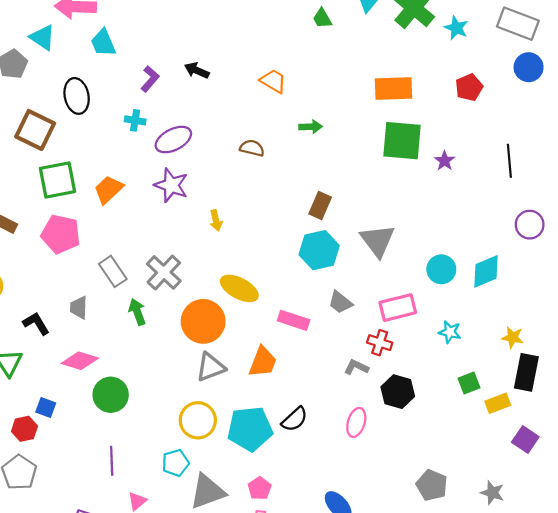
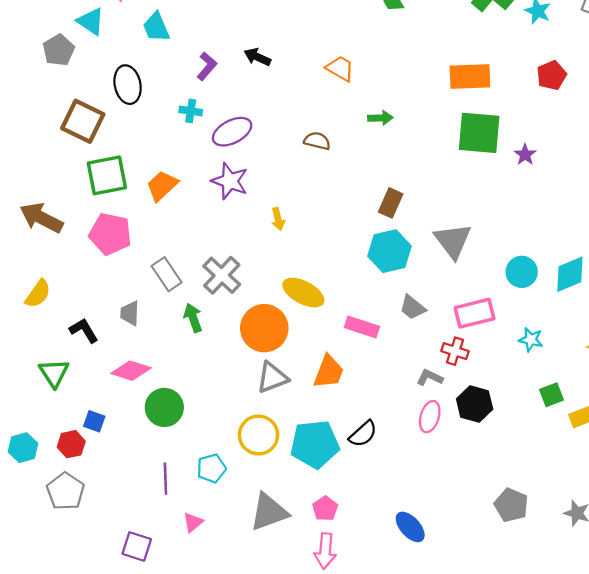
pink ellipse: (356, 422) -> (430, 417), moved
cyan pentagon: (175, 463) -> (211, 468), moved

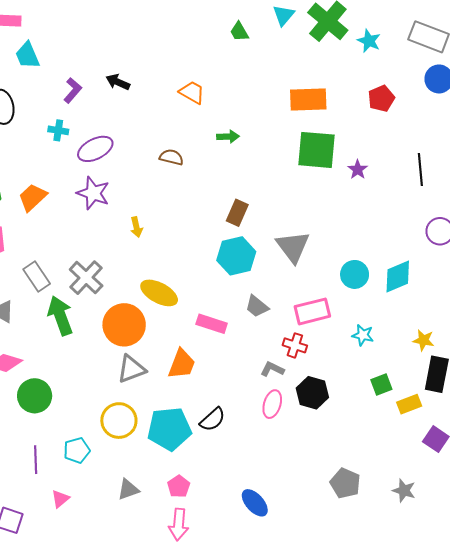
green arrow: (193, 318) -> (60, 316), size x1.5
gray triangle: (269, 512) -> (128, 489), size x0.6

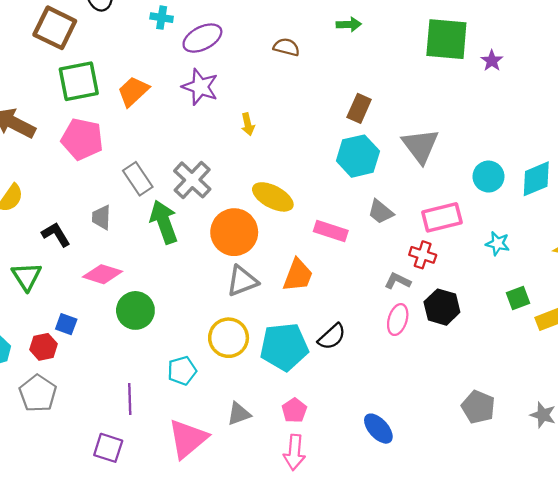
purple line: (36, 460) -> (130, 399), moved
pink triangle: (60, 499) -> (188, 439), moved, size x2.0

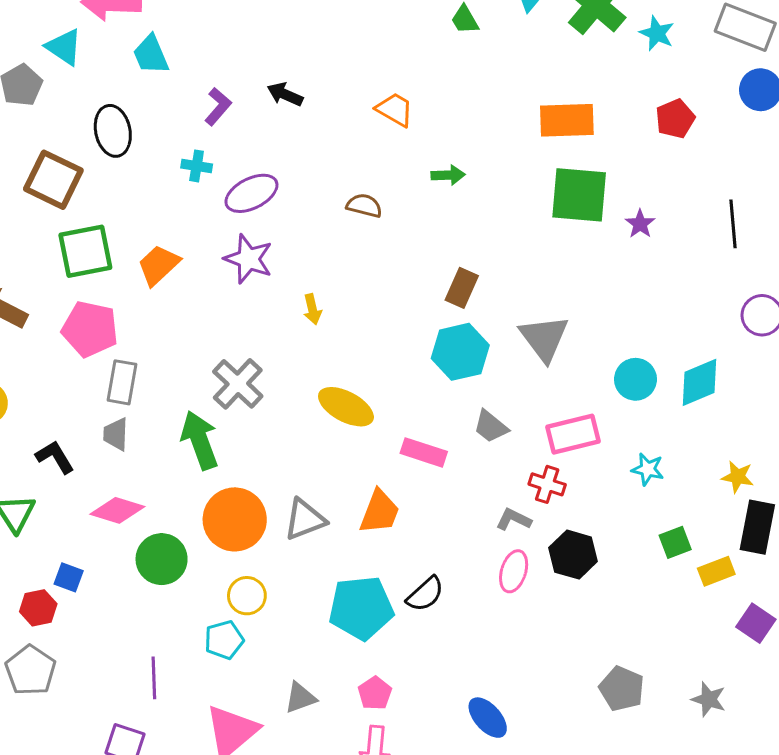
gray rectangle: (138, 179) -> (122, 382), moved, turned 44
orange circle: (234, 232) -> (235, 519), moved
yellow circle: (229, 338) -> (247, 596), moved, size x0.7

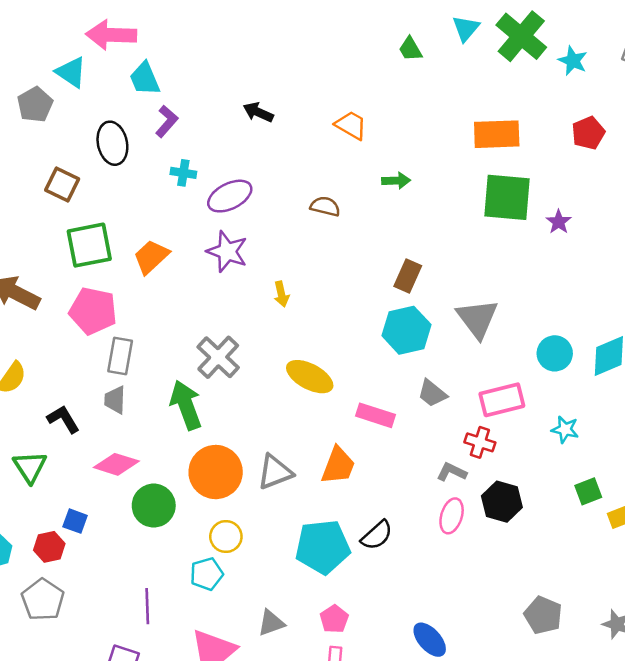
purple L-shape: (218, 107) -> (167, 121), moved
brown square: (53, 180) -> (62, 184), size x0.7

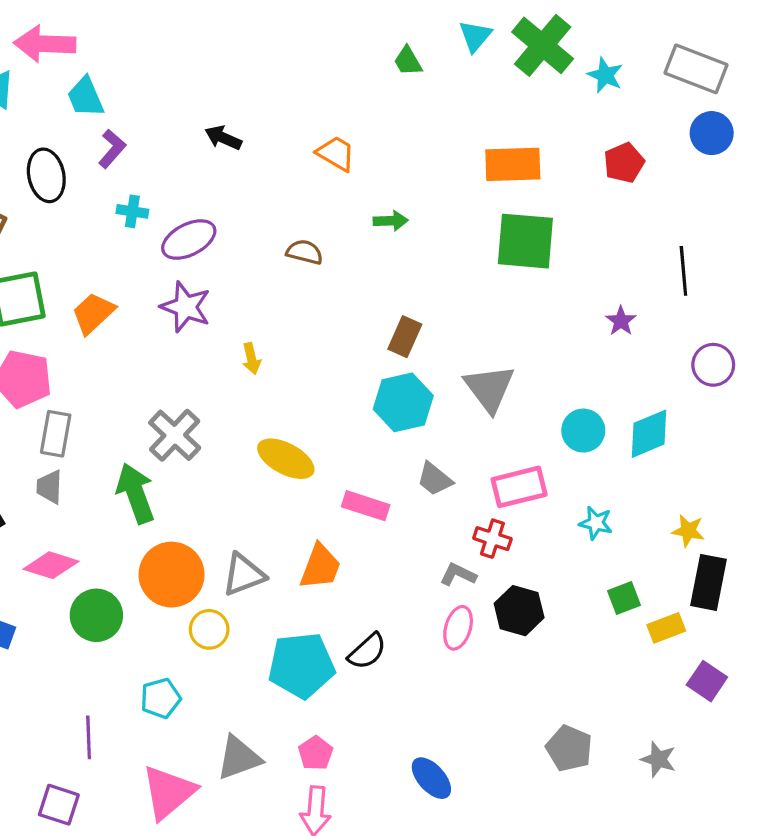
purple star: (559, 222) -> (621, 321), moved
yellow circle: (226, 536) -> (209, 629), moved
gray triangle: (271, 623) -> (239, 758), size x1.4

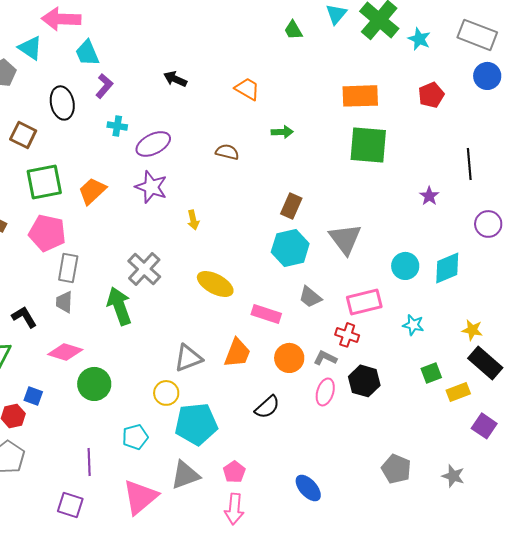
orange circle: (172, 575) -> (289, 358), moved, size x0.7
black rectangle: (709, 582) -> (485, 363), turned -60
cyan pentagon: (301, 665) -> (196, 424), moved

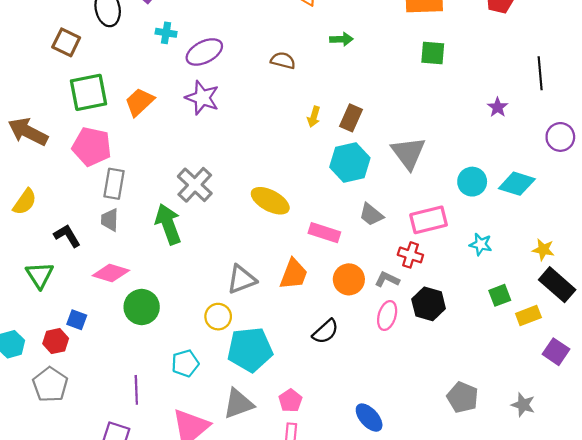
green square: (368, 145) -> (433, 53), size x0.6
yellow arrow: (193, 220) -> (314, 117), moved, turned 30
cyan diamond: (447, 268) -> (517, 184), turned 40

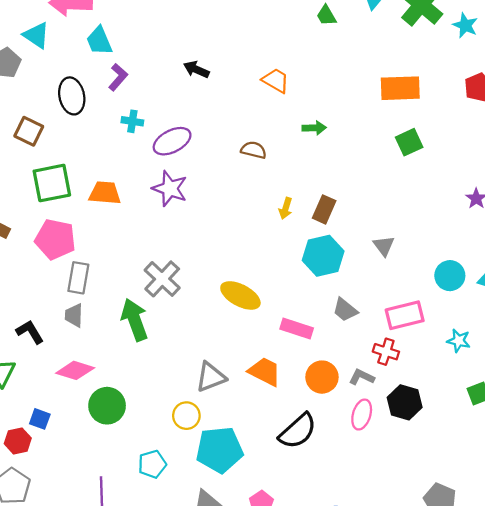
green square: (433, 53) -> (409, 142), turned -30
orange trapezoid: (140, 102) -> (105, 193), turned 48
gray triangle: (408, 153) -> (384, 246), size x0.6
orange trapezoid: (294, 274) -> (265, 372), turned -84
black semicircle: (325, 331) -> (298, 431), size x1.4

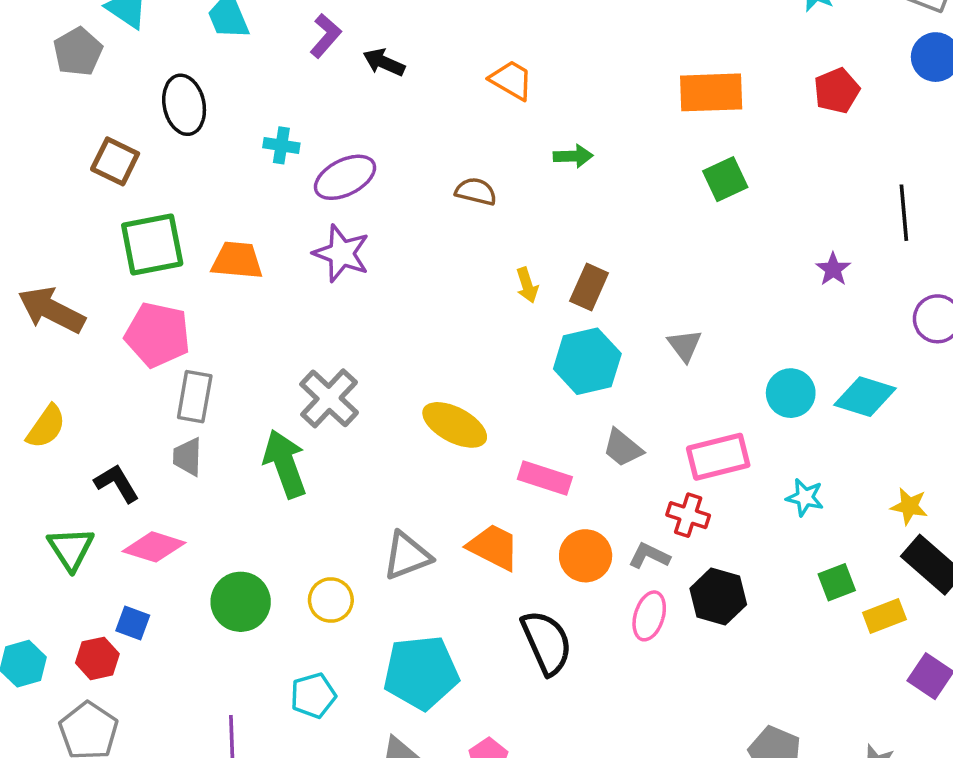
purple L-shape: (118, 77) -> (326, 36), moved
yellow arrow: (286, 208) -> (527, 285), turned -35
pink diamond: (75, 370) -> (154, 547), moved
yellow circle: (186, 416) -> (331, 600), moved
black semicircle: (298, 431) -> (547, 642), turned -72

